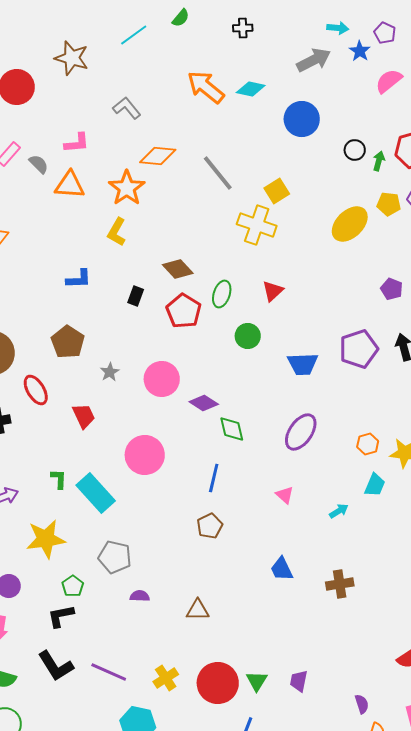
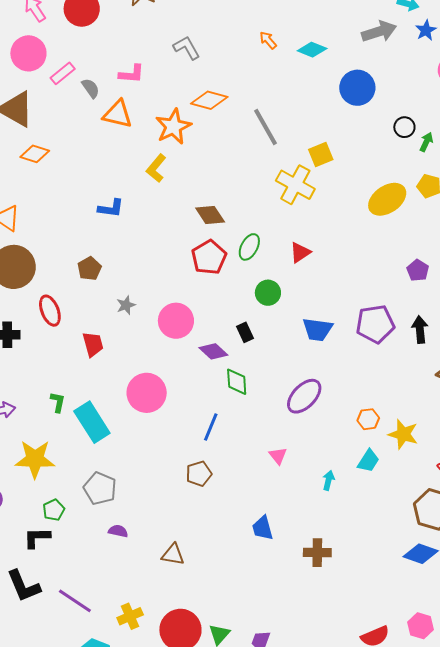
orange arrow: (206, 87) -> (268, 40), size x0.5
black rectangle: (136, 296) -> (245, 332), moved, turned -54
brown pentagon: (68, 342) -> (89, 269), size x0.7
cyan arrow: (339, 511) -> (328, 480), turned -54

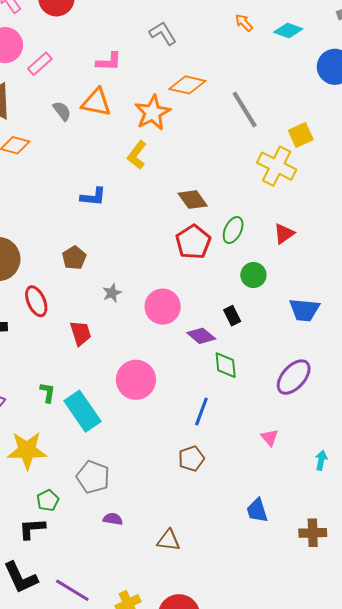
gray semicircle: (91, 88) -> (62, 111), moved

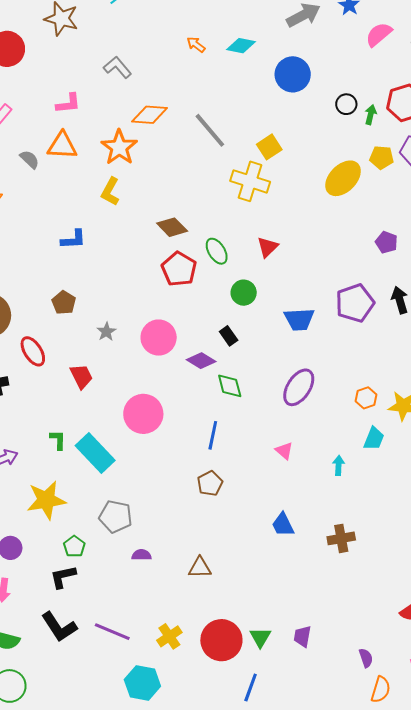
green ellipse: (233, 230) -> (217, 251), turned -48

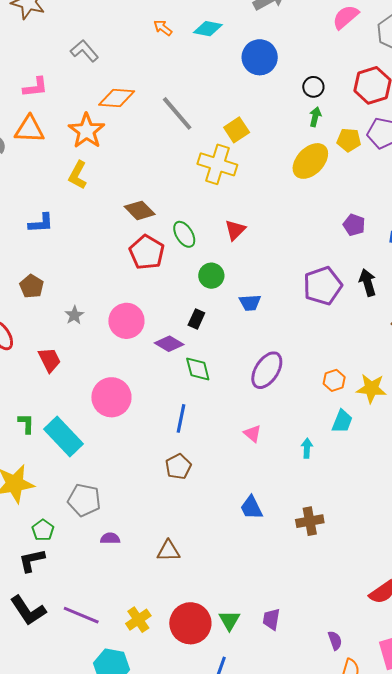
green arrow: (371, 115) -> (315, 117), moved
blue trapezoid: (299, 319) -> (250, 303), moved, size x0.7
black rectangle: (229, 336) -> (196, 319), turned 60

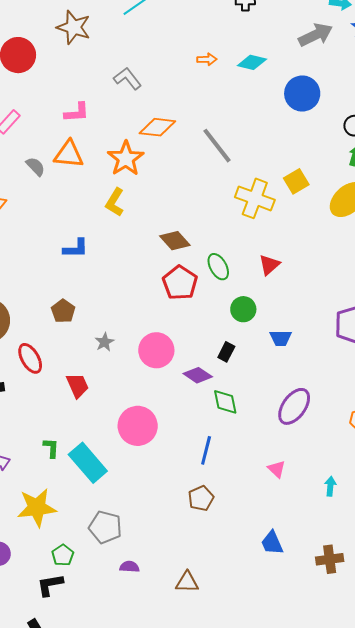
orange arrow: (163, 28) -> (207, 59), turned 138
yellow square: (237, 130) -> (296, 181), moved

